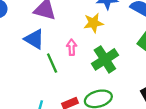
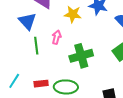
yellow star: (93, 23) -> (73, 14), moved

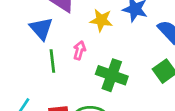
green cross: (81, 56) -> (112, 75), turned 35

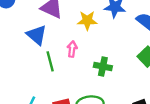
green cross: (112, 75) -> (103, 66), size x0.7

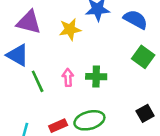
pink arrow: (72, 49) -> (68, 77), moved

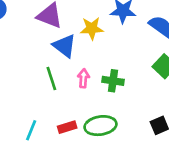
blue triangle: (18, 55) -> (64, 46), moved

